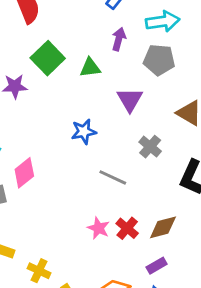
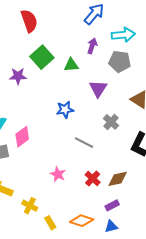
pink star: (99, 228) -> (58, 174), moved

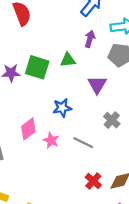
green square: (42, 57) -> (37, 67), moved, turned -30
pink diamond: (22, 137) -> (28, 129), moved
pink star: (58, 174) -> (51, 140), moved

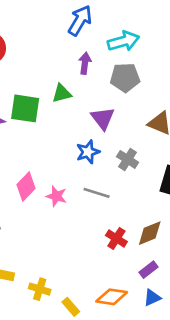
blue star: (62, 108) -> (88, 152), moved

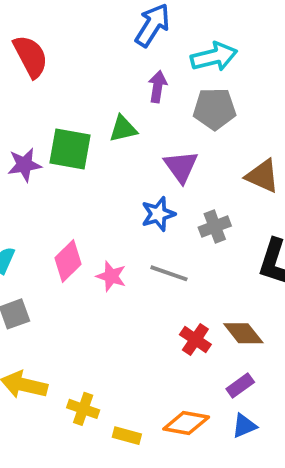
gray cross: (128, 159) -> (215, 227), turned 35
brown diamond: (150, 233) -> (243, 333), turned 72
yellow rectangle: (71, 307) -> (127, 436), turned -36

